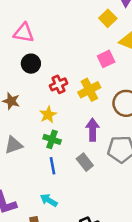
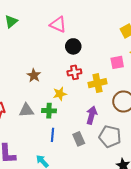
black circle: (31, 64) -> (73, 46), moved
green cross: (52, 139) -> (49, 111), moved, turned -32

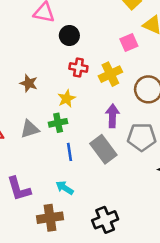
red cross: (74, 72) -> (78, 67), turned 32
gray rectangle: (79, 139) -> (103, 149), size x1.5

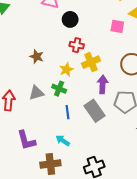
pink square: (129, 42) -> (117, 26), turned 32
yellow cross: (110, 74) -> (91, 62), moved
green cross: (58, 123) -> (59, 89), turned 32

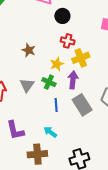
purple arrow: (103, 84) -> (73, 80), moved
gray triangle: (36, 93) -> (27, 85), turned -42

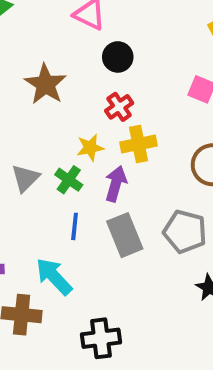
red cross: (68, 41) -> (119, 107), turned 32
brown star: (29, 50) -> (45, 84), moved, size x1.5
cyan arrow: (50, 132) -> (54, 277), size x1.5

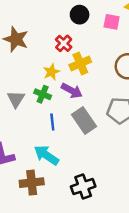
black circle: (118, 57) -> (80, 15), moved
purple arrow: (116, 184) -> (72, 91), turned 115

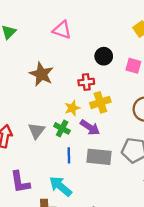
red cross: (64, 43) -> (86, 82), turned 35
gray rectangle: (84, 121) -> (99, 157), turned -55

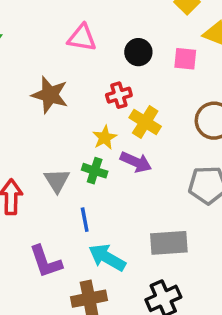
pink triangle: (62, 30) -> (82, 38), moved
yellow cross: (100, 102) -> (145, 122), turned -30
blue line: (69, 155) -> (85, 220), moved
gray rectangle: (99, 157) -> (169, 243), moved

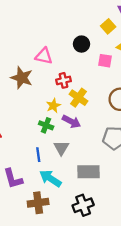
pink triangle: (82, 38) -> (44, 56), moved
black circle: (138, 52) -> (81, 44), moved
gray triangle: (57, 181) -> (61, 148), moved

